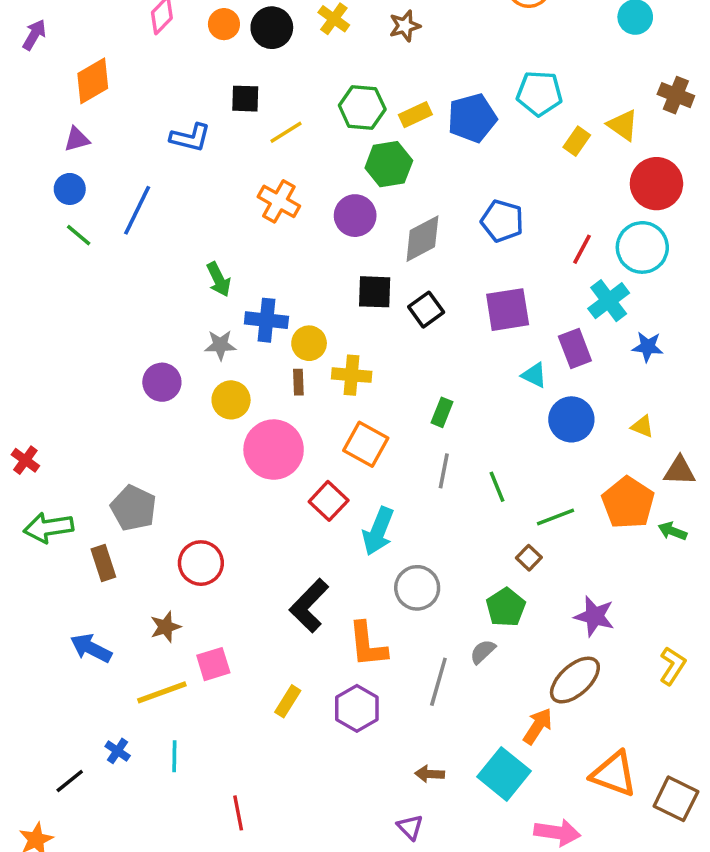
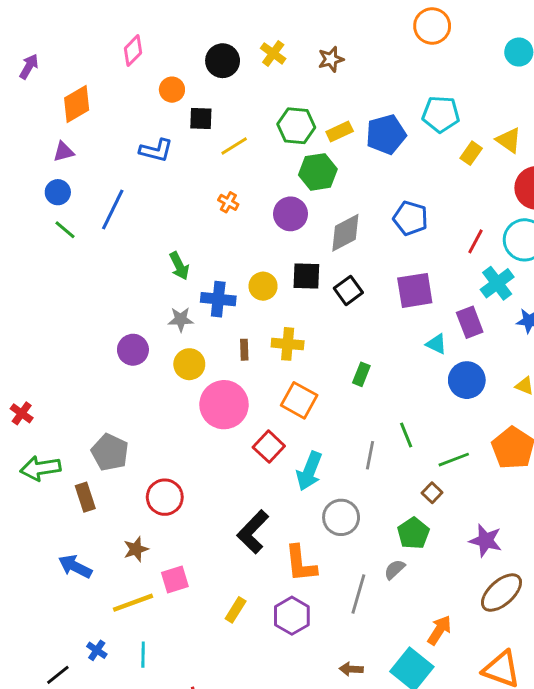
orange circle: (224, 24) -> (172, 90), moved
orange cross: (279, 201) -> (228, 202), size x0.6
yellow circle: (309, 343) -> (263, 286), moved
gray line: (444, 471) -> (370, 455), moved
brown ellipse: (575, 680) -> (501, 593), moved

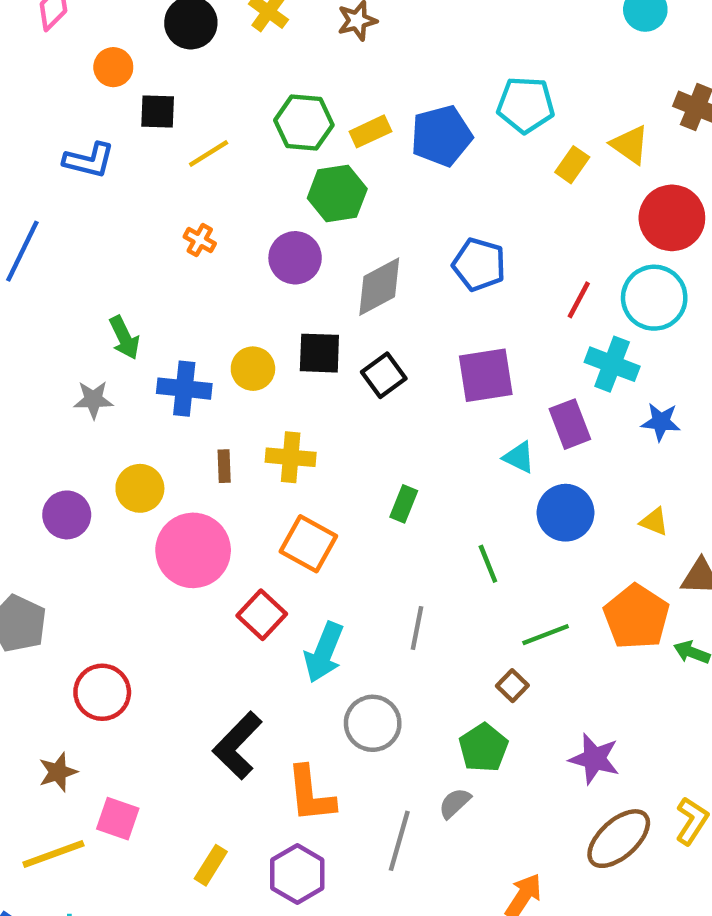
cyan cross: (497, 283) -> (612, 364), turned -32
gray star: (181, 319) -> (93, 400), moved
purple circle: (133, 350) -> (67, 515), moved
green line: (406, 435) -> (488, 564), moved
pink square: (175, 580) -> (118, 819), turned 36

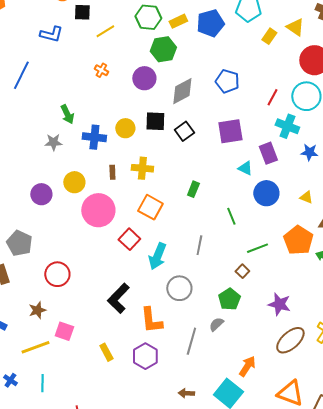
yellow rectangle: (211, 865) -> (106, 352), turned -60

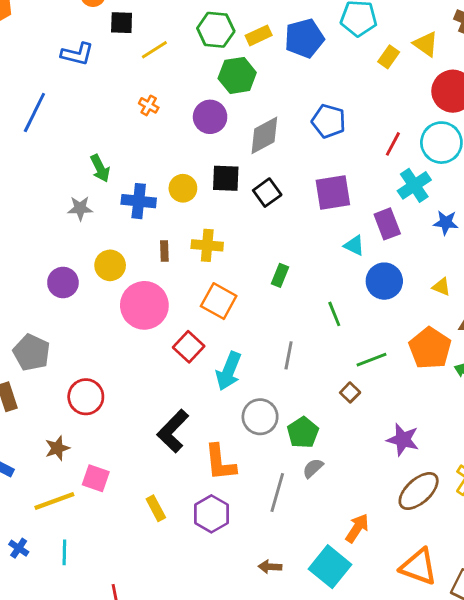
cyan cross: (287, 126) -> (414, 185), turned 35
green pentagon: (229, 299) -> (303, 432), moved

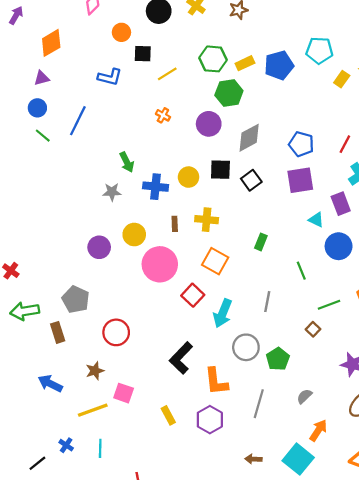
blue pentagon: (329, 121) -> (301, 144), moved
gray semicircle: (313, 468) -> (304, 396), moved

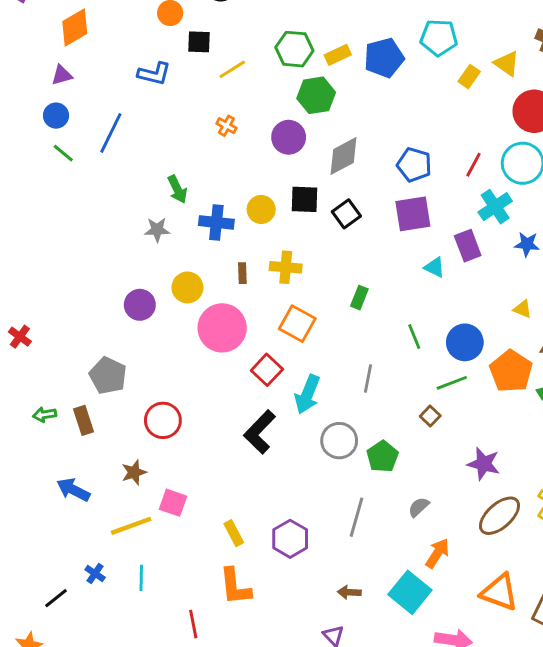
blue circle: (339, 246) -> (465, 342), moved
green arrow: (25, 311) -> (44, 415), moved, size x0.6
black L-shape: (181, 358) -> (260, 432), moved
orange L-shape: (216, 381) -> (235, 587), moved

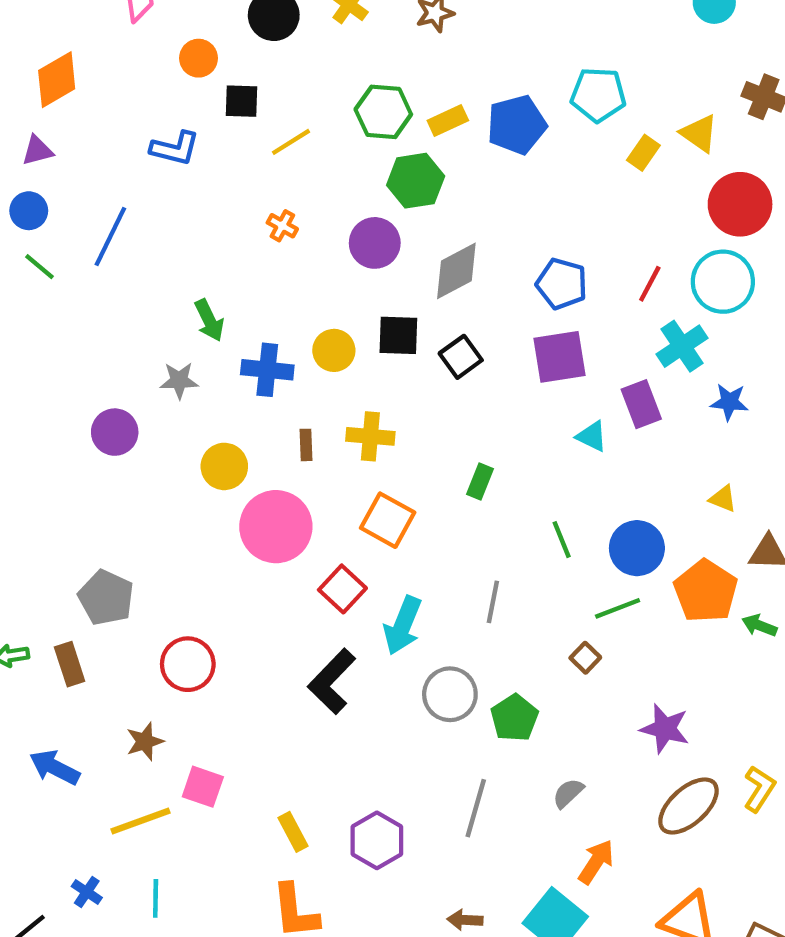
purple circle: (140, 305) -> (115, 432), moved

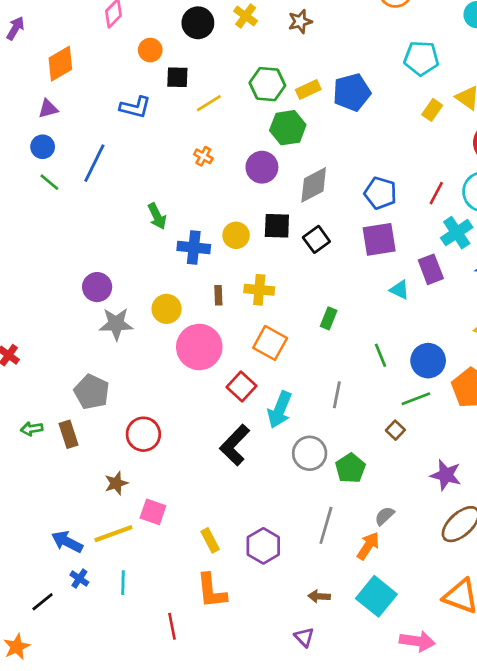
cyan pentagon: (598, 95) -> (421, 58), moved
gray star: (179, 380) -> (116, 324), moved, size x1.4
blue arrow: (55, 767) -> (67, 542), moved
orange arrow: (596, 862) -> (368, 546), moved

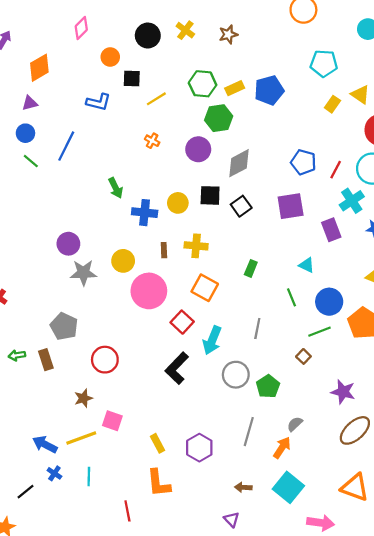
blue pentagon: (380, 193) -> (303, 162), moved
cyan triangle: (399, 290) -> (307, 265), moved

